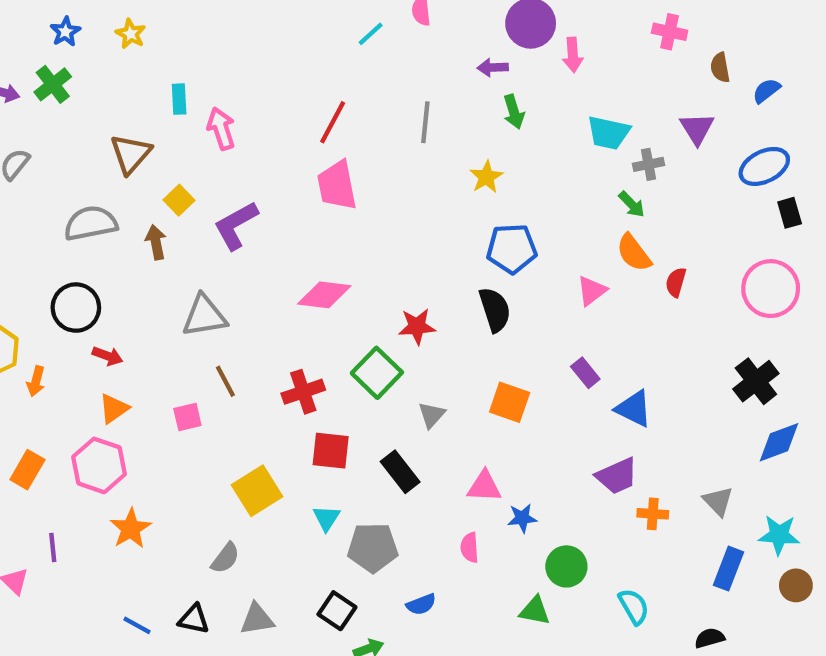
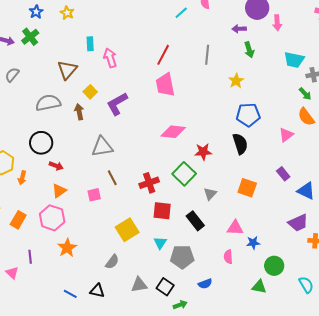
pink diamond: (324, 295) -> (173, 132), moved
gray triangle: (257, 619) -> (139, 285), moved

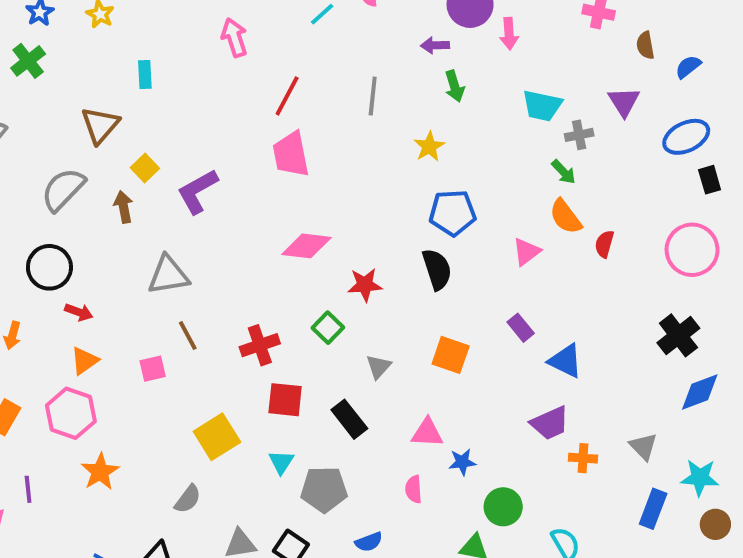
pink arrow: (110, 58) -> (234, 38), moved
gray semicircle: (48, 103) -> (63, 189), turned -35
green square: (184, 174) -> (328, 328), size x0.7

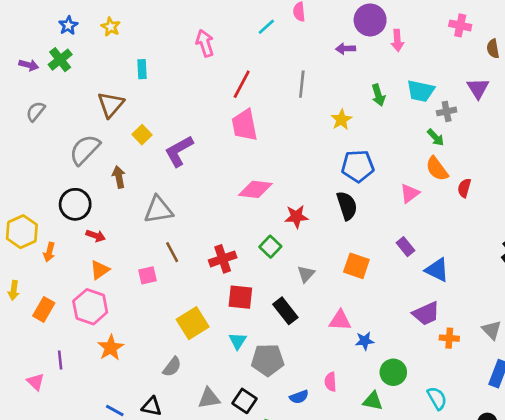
green arrow: (454, 86) -> (378, 95), moved
brown arrow: (123, 207) -> (119, 177), moved
pink semicircle: (414, 489) -> (330, 382), moved

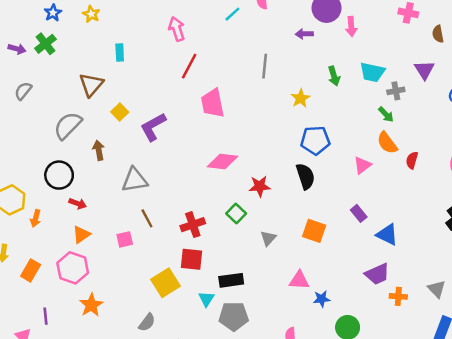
red line: (242, 84) -> (189, 66), moved
red square: (240, 297) -> (192, 259), moved
black rectangle: (285, 311) -> (231, 280), moved, turned -60

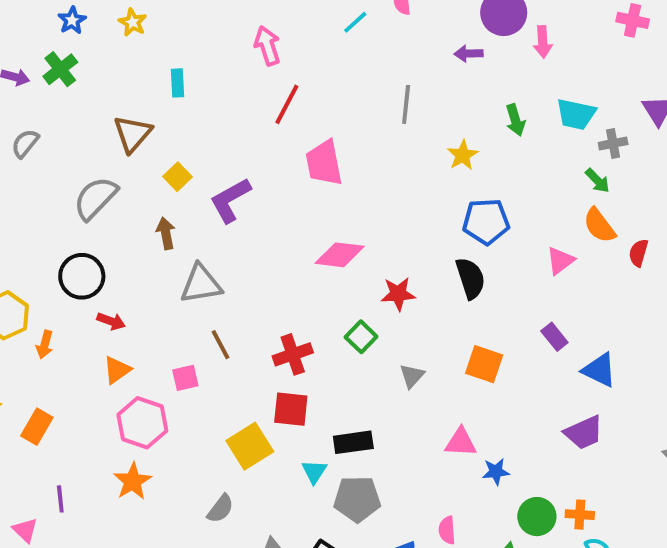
brown arrow: (99, 150) -> (166, 233), moved
pink hexagon: (73, 268) -> (142, 423), moved
orange cross: (398, 296) -> (580, 515), moved

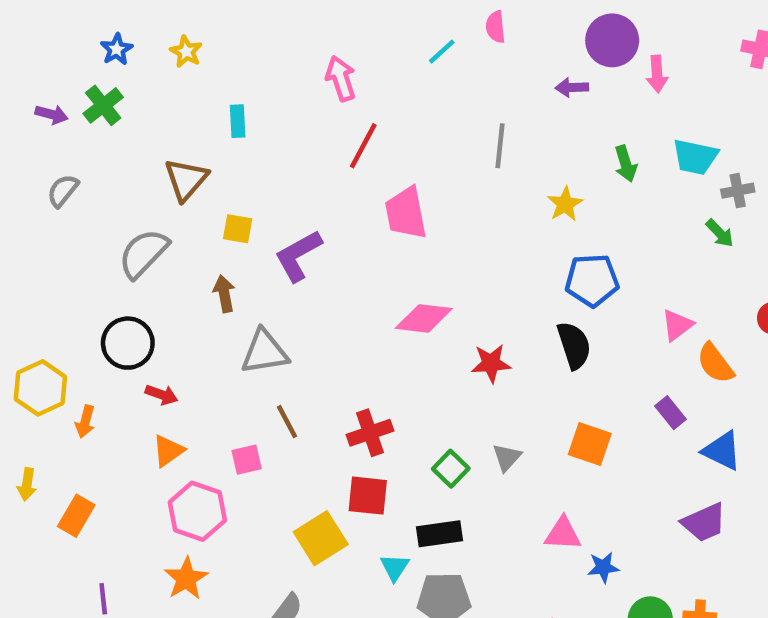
yellow square: (177, 177) -> (238, 229), turned -36
orange semicircle: (599, 225) -> (715, 363), moved
green square: (361, 337) -> (451, 469), moved

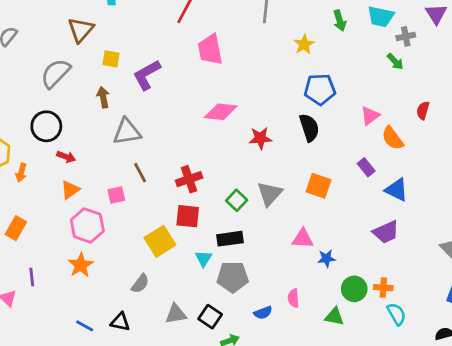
gray triangle: (507, 457) -> (270, 194), size x1.5

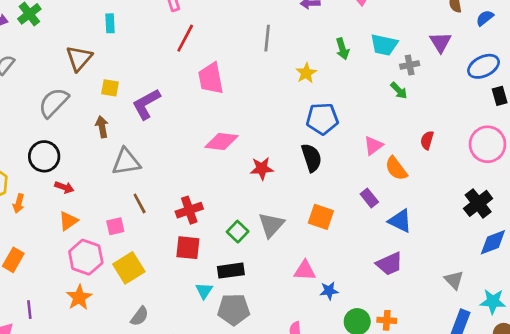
yellow square: (160, 241) -> (129, 268), moved

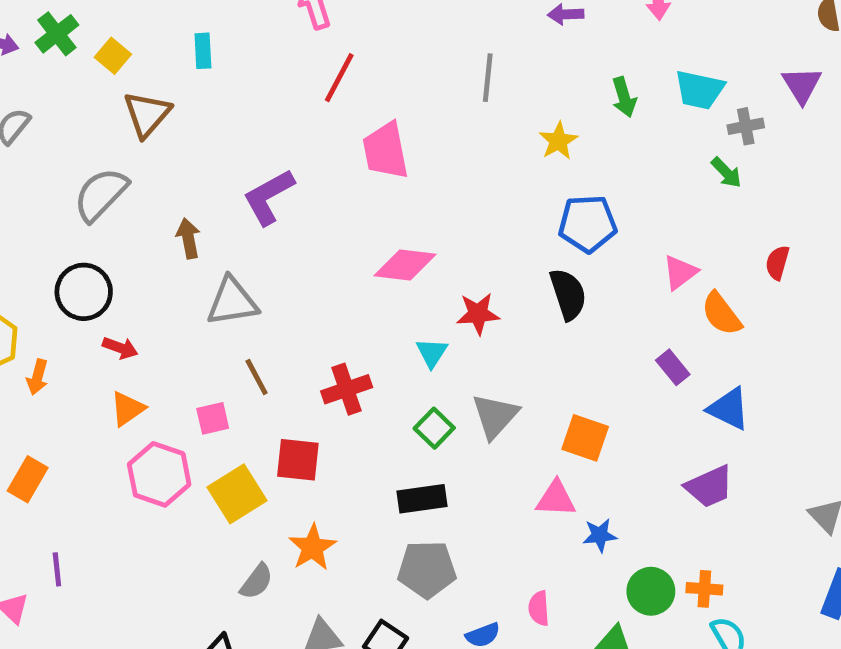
yellow square: (110, 88) -> (113, 56), moved, turned 30
orange square: (321, 217) -> (585, 438), moved
red square: (188, 248) -> (298, 460), moved
cyan triangle: (204, 291) -> (432, 353), moved
orange star: (79, 297) -> (312, 547), moved

